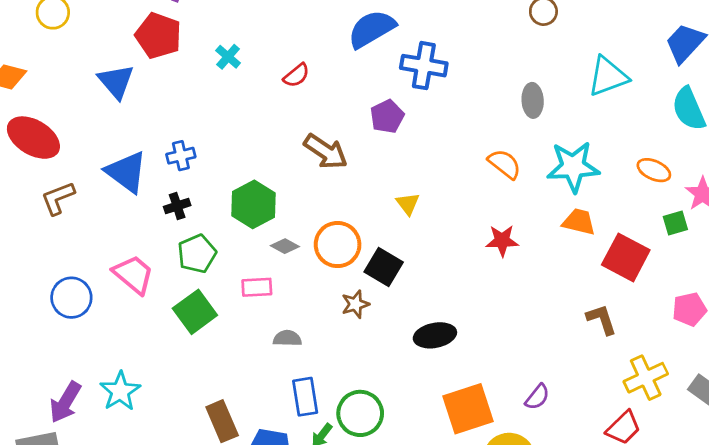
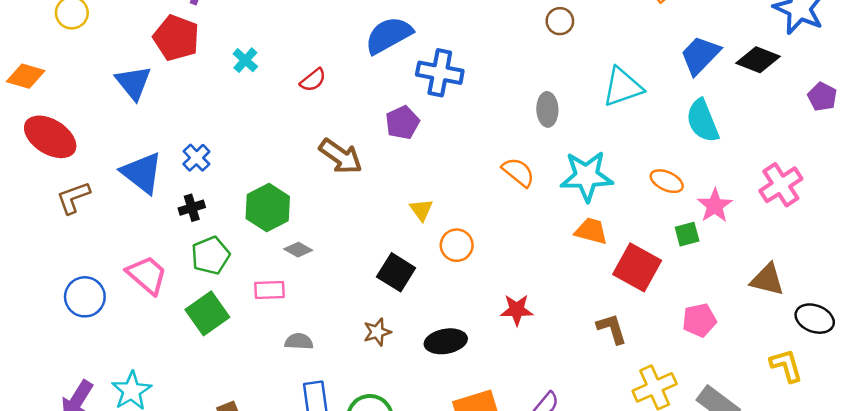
blue cross: (181, 156) -> (196, 158), turned -32
red star: (502, 241) -> (517, 310), moved
orange circle: (338, 245) -> (457, 245), moved, size x0.7
brown star: (355, 304) -> (377, 332), moved

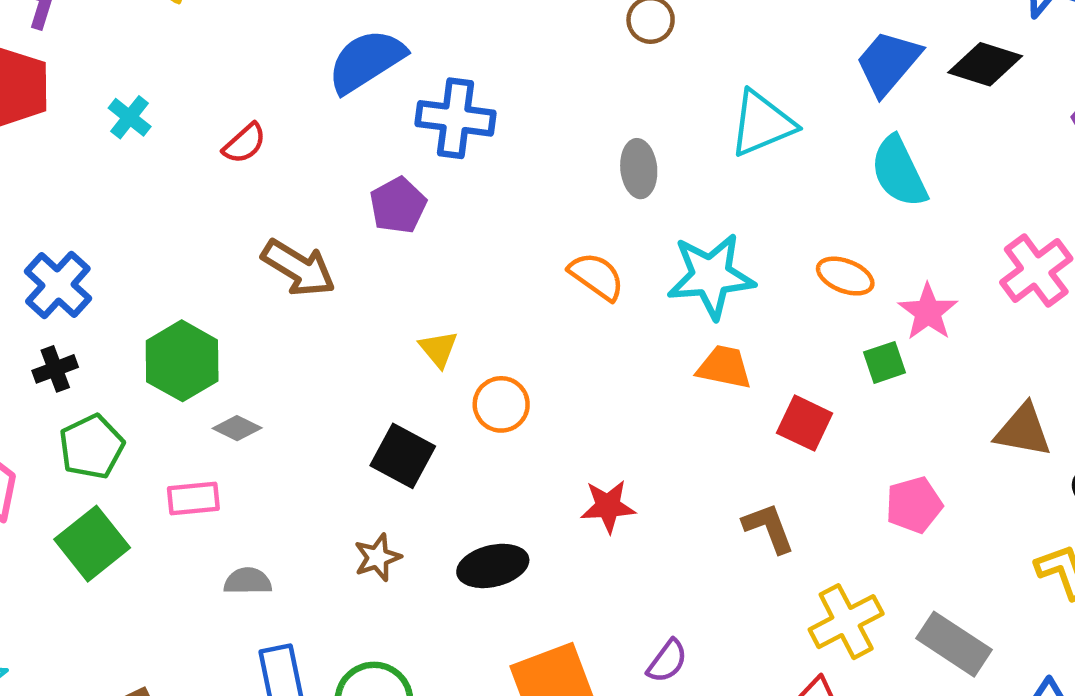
blue cross: (196, 158) -> (58, 285), size x1.4
red square: (637, 267) -> (805, 423), size x0.7

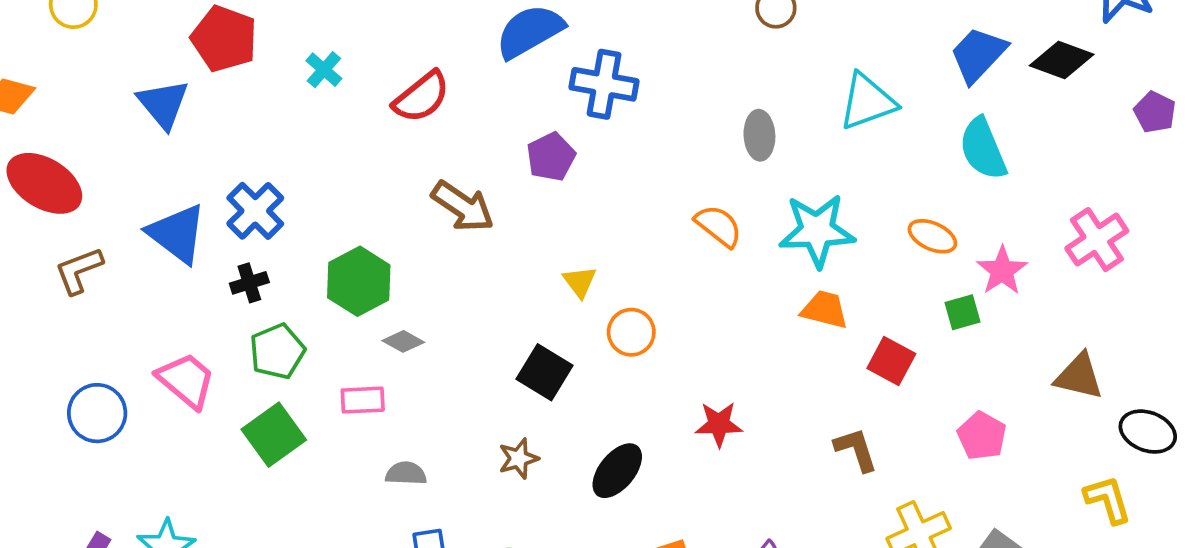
red semicircle: (244, 143) -> (421, 97), size x1.5
pink pentagon: (914, 505) -> (982, 436), turned -30
black ellipse: (493, 566) -> (617, 471), turned -40

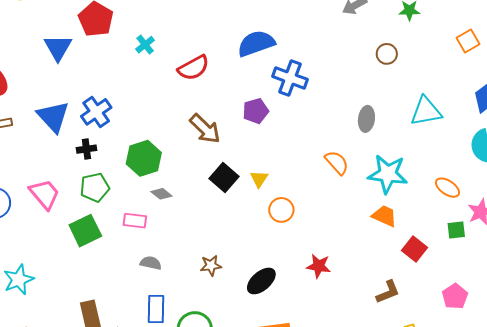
black square: (544, 372) -> (224, 177), moved
brown L-shape: (856, 450) -> (388, 292), turned 76

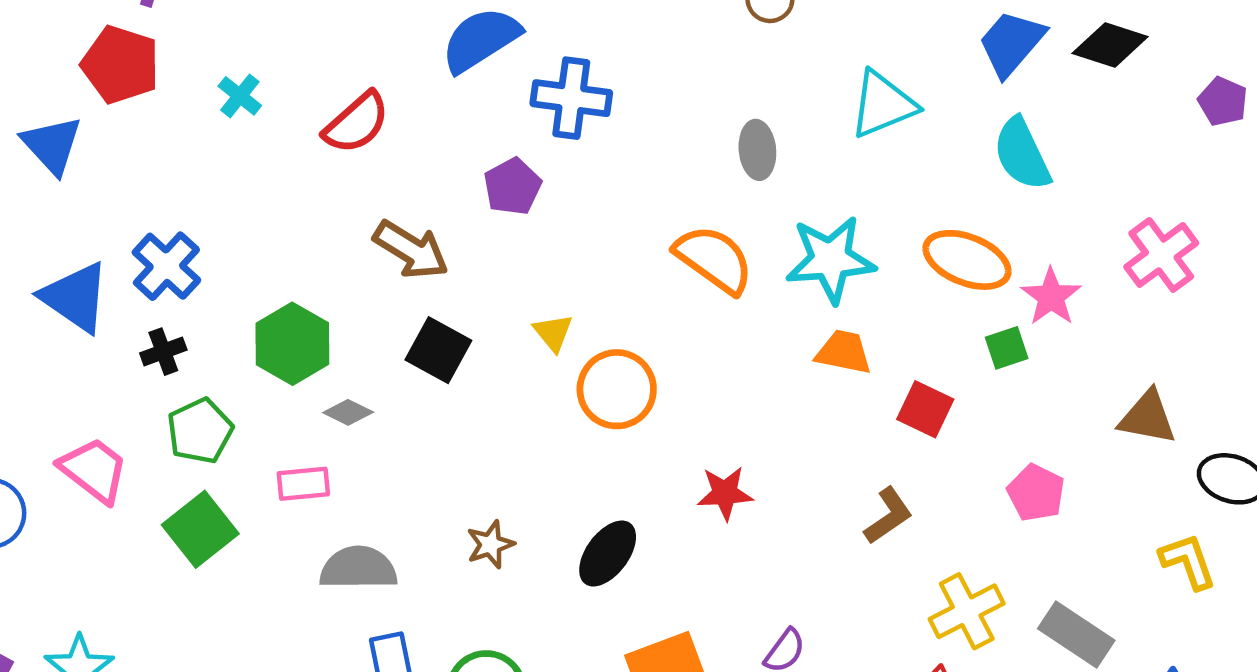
orange semicircle: (337, 163) -> (714, 259), size x1.4
black square: (224, 177) -> (438, 350), moved
orange ellipse: (447, 188) -> (967, 260), size x1.5
orange circle: (281, 210) -> (617, 389), size x1.4
gray semicircle: (151, 263) -> (358, 568), size x1.6

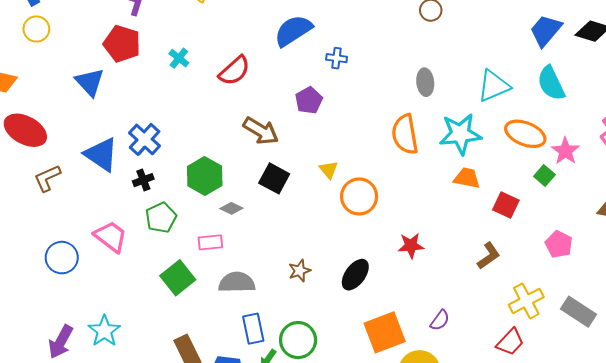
blue cross: (571, 98) -> (337, 58), size x0.6
cyan triangle: (883, 104) -> (494, 86), moved
orange semicircle: (714, 259) -> (405, 134), turned -135
green square: (1007, 348) -> (544, 176), turned -30
green square: (200, 529) -> (178, 278), moved

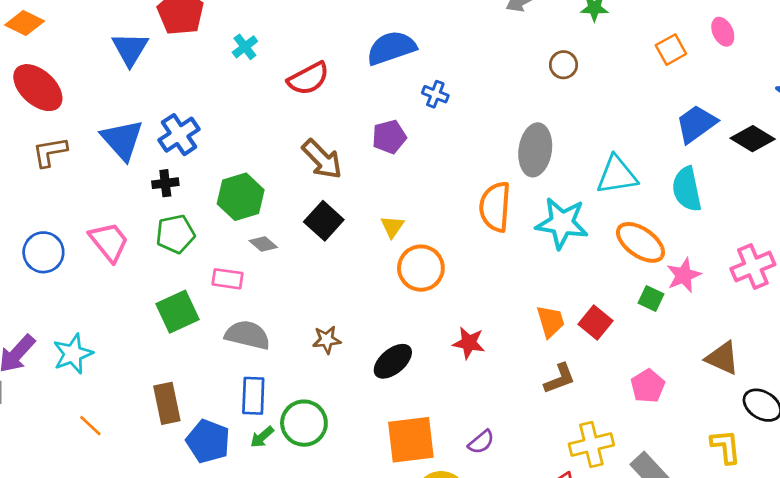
gray ellipse: (425, 82) -> (535, 150), size x1.5
green square: (544, 176) -> (651, 299), turned -30
orange trapezoid: (467, 178) -> (550, 321), moved, turned 48

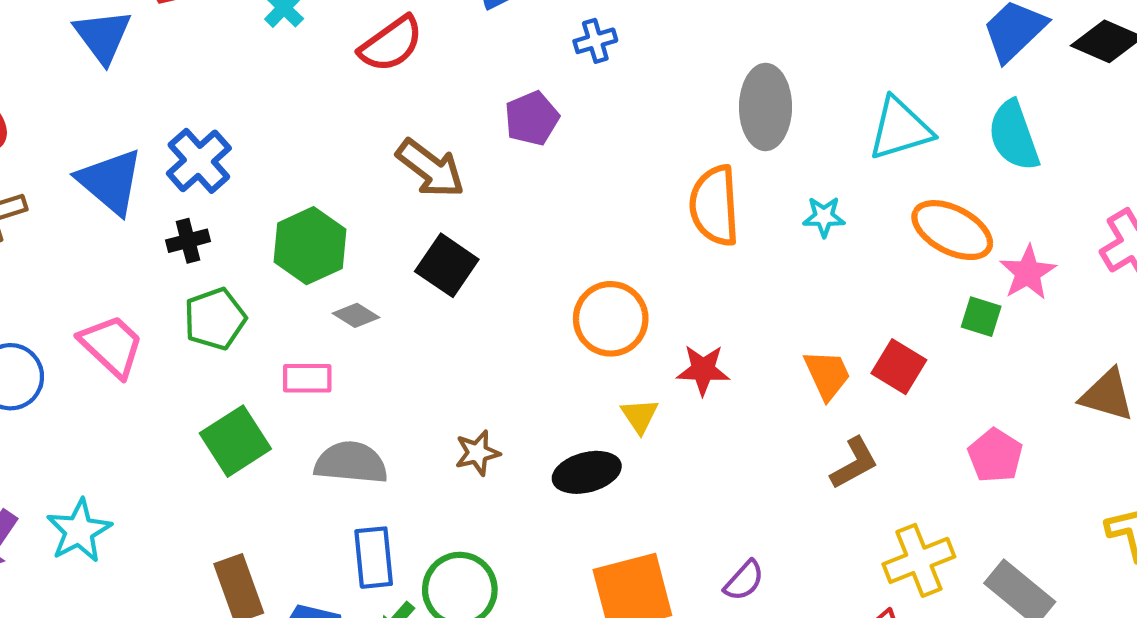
blue cross: (435, 94) -> (595, 41), turned -30
cyan star: (562, 223) -> (824, 217), size x0.5
yellow triangle: (392, 227) -> (640, 416), moved
red star: (469, 343) -> (703, 370), moved
black ellipse: (393, 361) -> (587, 472), turned 33

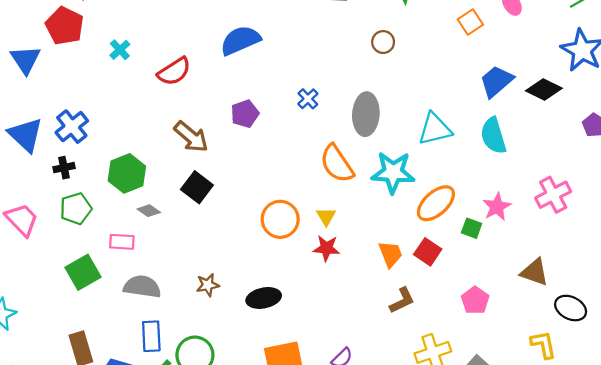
blue cross: (595, 41) -> (308, 99), moved, turned -30
orange semicircle: (714, 206) -> (337, 164), turned -33
cyan star: (824, 217) -> (393, 172), size x2.0
orange ellipse: (952, 230) -> (436, 203), moved, turned -72
yellow triangle: (640, 416) -> (326, 217), moved

